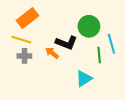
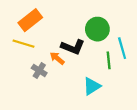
gray cross: (24, 56) -> (39, 70), moved, turned 32

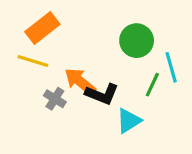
black L-shape: (73, 47) -> (102, 94), moved
orange arrow: (57, 58) -> (80, 81), size x1.5
green line: (109, 60) -> (152, 85), turned 30

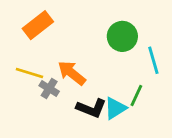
yellow line: (33, 61) -> (29, 73), moved
green line: (152, 85) -> (136, 96), moved
black L-shape: (102, 94) -> (91, 108), moved

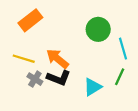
gray cross: (49, 88) -> (35, 79), moved
green line: (136, 96) -> (120, 77), moved
black L-shape: (91, 108) -> (59, 78), moved

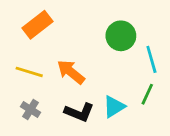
black L-shape: (59, 78) -> (79, 112), moved
gray cross: (35, 79) -> (31, 109), moved

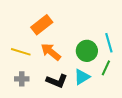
orange rectangle: (38, 25) -> (42, 25), moved
green circle: (121, 36) -> (87, 51), moved
gray cross: (31, 109) -> (22, 79), turned -32

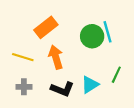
cyan line: (109, 43) -> (107, 32), moved
green circle: (87, 51) -> (92, 36), moved
orange arrow: (51, 52) -> (56, 57), turned 35

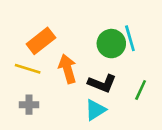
orange rectangle: (46, 27) -> (41, 41), moved
cyan triangle: (90, 85) -> (95, 110), moved
black L-shape: (62, 89) -> (102, 83), moved

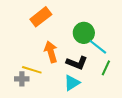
cyan line: (130, 38) -> (98, 47), moved, turned -36
orange rectangle: (41, 41) -> (41, 17), moved
yellow line: (28, 69) -> (32, 70), moved

